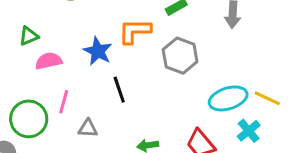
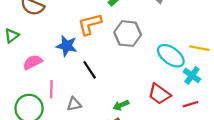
green triangle: (29, 36) -> (12, 36), moved
cyan ellipse: (228, 98) -> (171, 56), turned 68

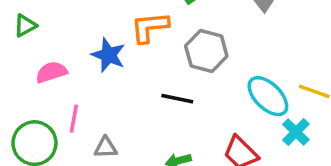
black line: (90, 70) -> (177, 99), moved, turned -54

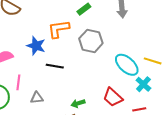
black line: (177, 99) -> (55, 66), moved

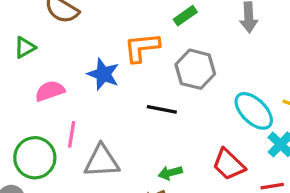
black line: (55, 66) -> (162, 109), moved
gray triangle: (37, 98) -> (102, 161), size x1.6

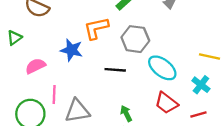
cyan ellipse: (254, 111) -> (162, 68), moved
green arrow: (170, 173) -> (126, 113), turned 84

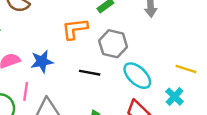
blue star: (71, 50) -> (42, 61), moved, turned -30

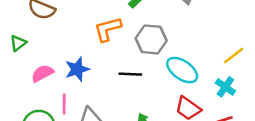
yellow line: (186, 69) -> (234, 56), turned -48

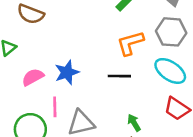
orange L-shape: (108, 29) -> (130, 43), moved
gray hexagon: (151, 39) -> (171, 32), moved

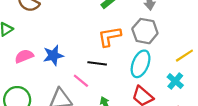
cyan ellipse: (170, 71) -> (141, 64), turned 72
pink line: (55, 107) -> (81, 81), moved, turned -56

